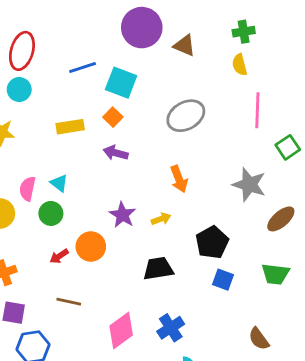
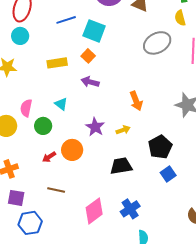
gray ellipse: (186, 116) -> (157, 43), moved
cyan triangle: (59, 183) -> (61, 104), moved
blue square: (223, 280) -> (168, 174), turned 35

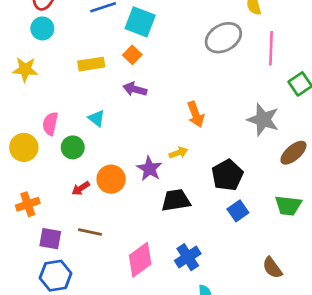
purple star: (95, 127) -> (149, 169), moved
purple square: (16, 198) -> (50, 239), moved

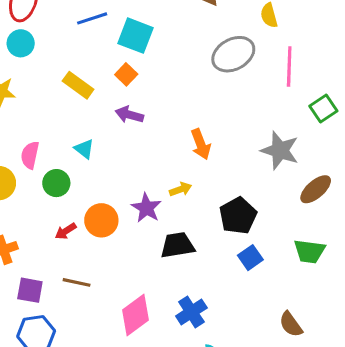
yellow rectangle: (91, 64) -> (78, 85), turned 45

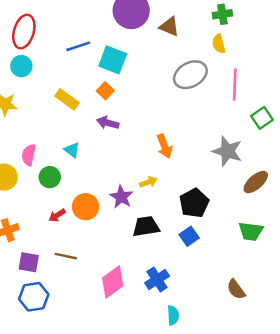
blue square: (250, 258) -> (189, 236), moved

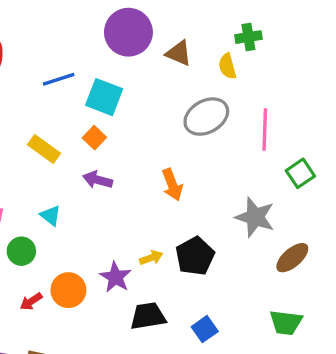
yellow semicircle: (219, 44) -> (227, 66), moved
orange arrow: (164, 146) -> (172, 185), moved
black pentagon: (194, 203) -> (195, 256), moved

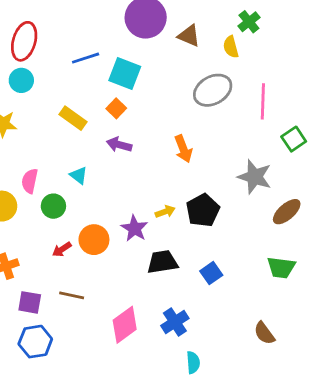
green cross: (248, 37) -> (249, 22), turned -30

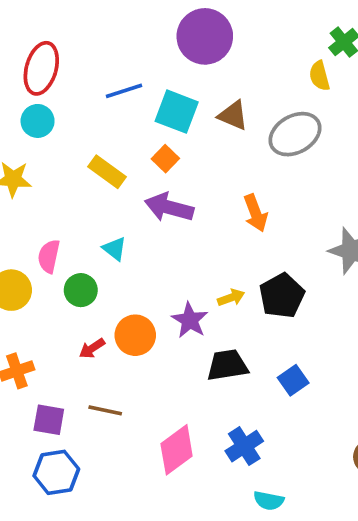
brown triangle: (189, 36) -> (233, 115), moved
purple arrow: (119, 145) -> (169, 207), size x1.4
cyan semicircle: (193, 362) -> (269, 501), turned 105

